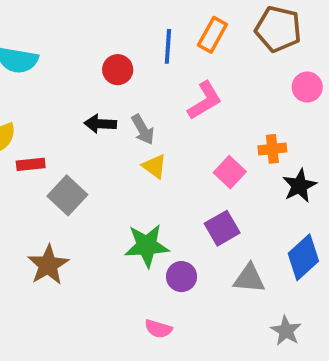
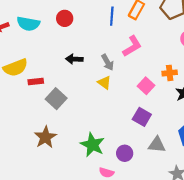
red circle: (118, 70) -> (65, 18), moved
gray arrow: (143, 130) -> (108, 62), moved
purple square: (222, 228) -> (142, 117), turned -30
green star: (147, 246) -> (93, 145), moved, turned 30
purple circle: (181, 277) -> (125, 153), moved

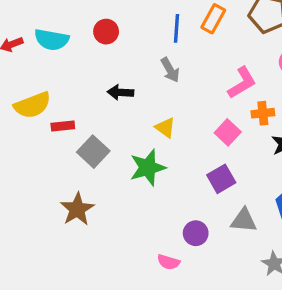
pink L-shape: (132, 46) -> (242, 83), moved
gray arrow: (108, 62) -> (170, 70), moved
purple square: (142, 117) -> (221, 179), turned 30
green star: (93, 145) -> (148, 168), moved, turned 30

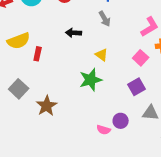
red rectangle: (63, 126) -> (38, 54), turned -72
gray square: (93, 152) -> (19, 89), moved
pink semicircle: (168, 262) -> (104, 130), moved

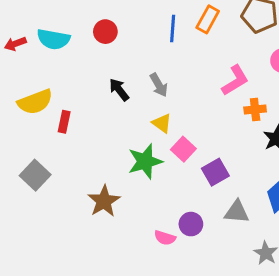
gray arrow: (105, 19) -> (159, 85), moved
black arrow: (74, 33) -> (119, 90), turned 49
pink square: (141, 58) -> (183, 149), moved
brown star: (47, 106) -> (104, 201), moved

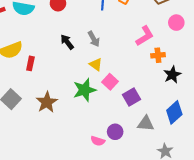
brown star: (104, 201) -> (47, 102), moved

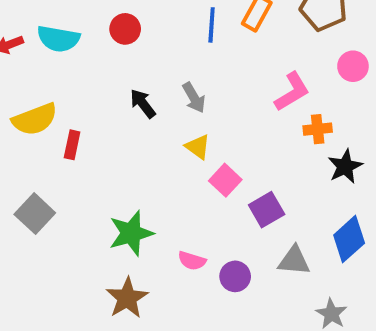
green star: (84, 90) -> (131, 233), moved
brown star: (47, 102) -> (127, 298), moved
pink semicircle: (98, 141) -> (192, 261), moved

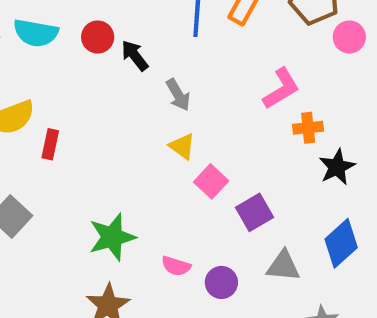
red circle: (125, 29) -> (98, 37), moved
pink circle: (353, 66) -> (349, 37), moved
black arrow: (143, 104) -> (135, 56), moved

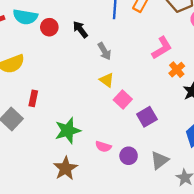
red circle: (98, 37) -> (49, 27), moved
orange cross: (308, 128) -> (177, 70), turned -35
red rectangle: (50, 144) -> (33, 98), moved
gray triangle: (283, 266) -> (160, 160), moved, turned -42

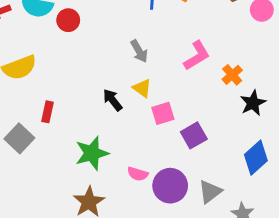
black arrow: (80, 29) -> (113, 100), moved
pink L-shape: (162, 48) -> (197, 56), moved
pink square: (123, 100) -> (163, 113), turned 30
purple circle: (129, 156) -> (170, 186), size x1.5

